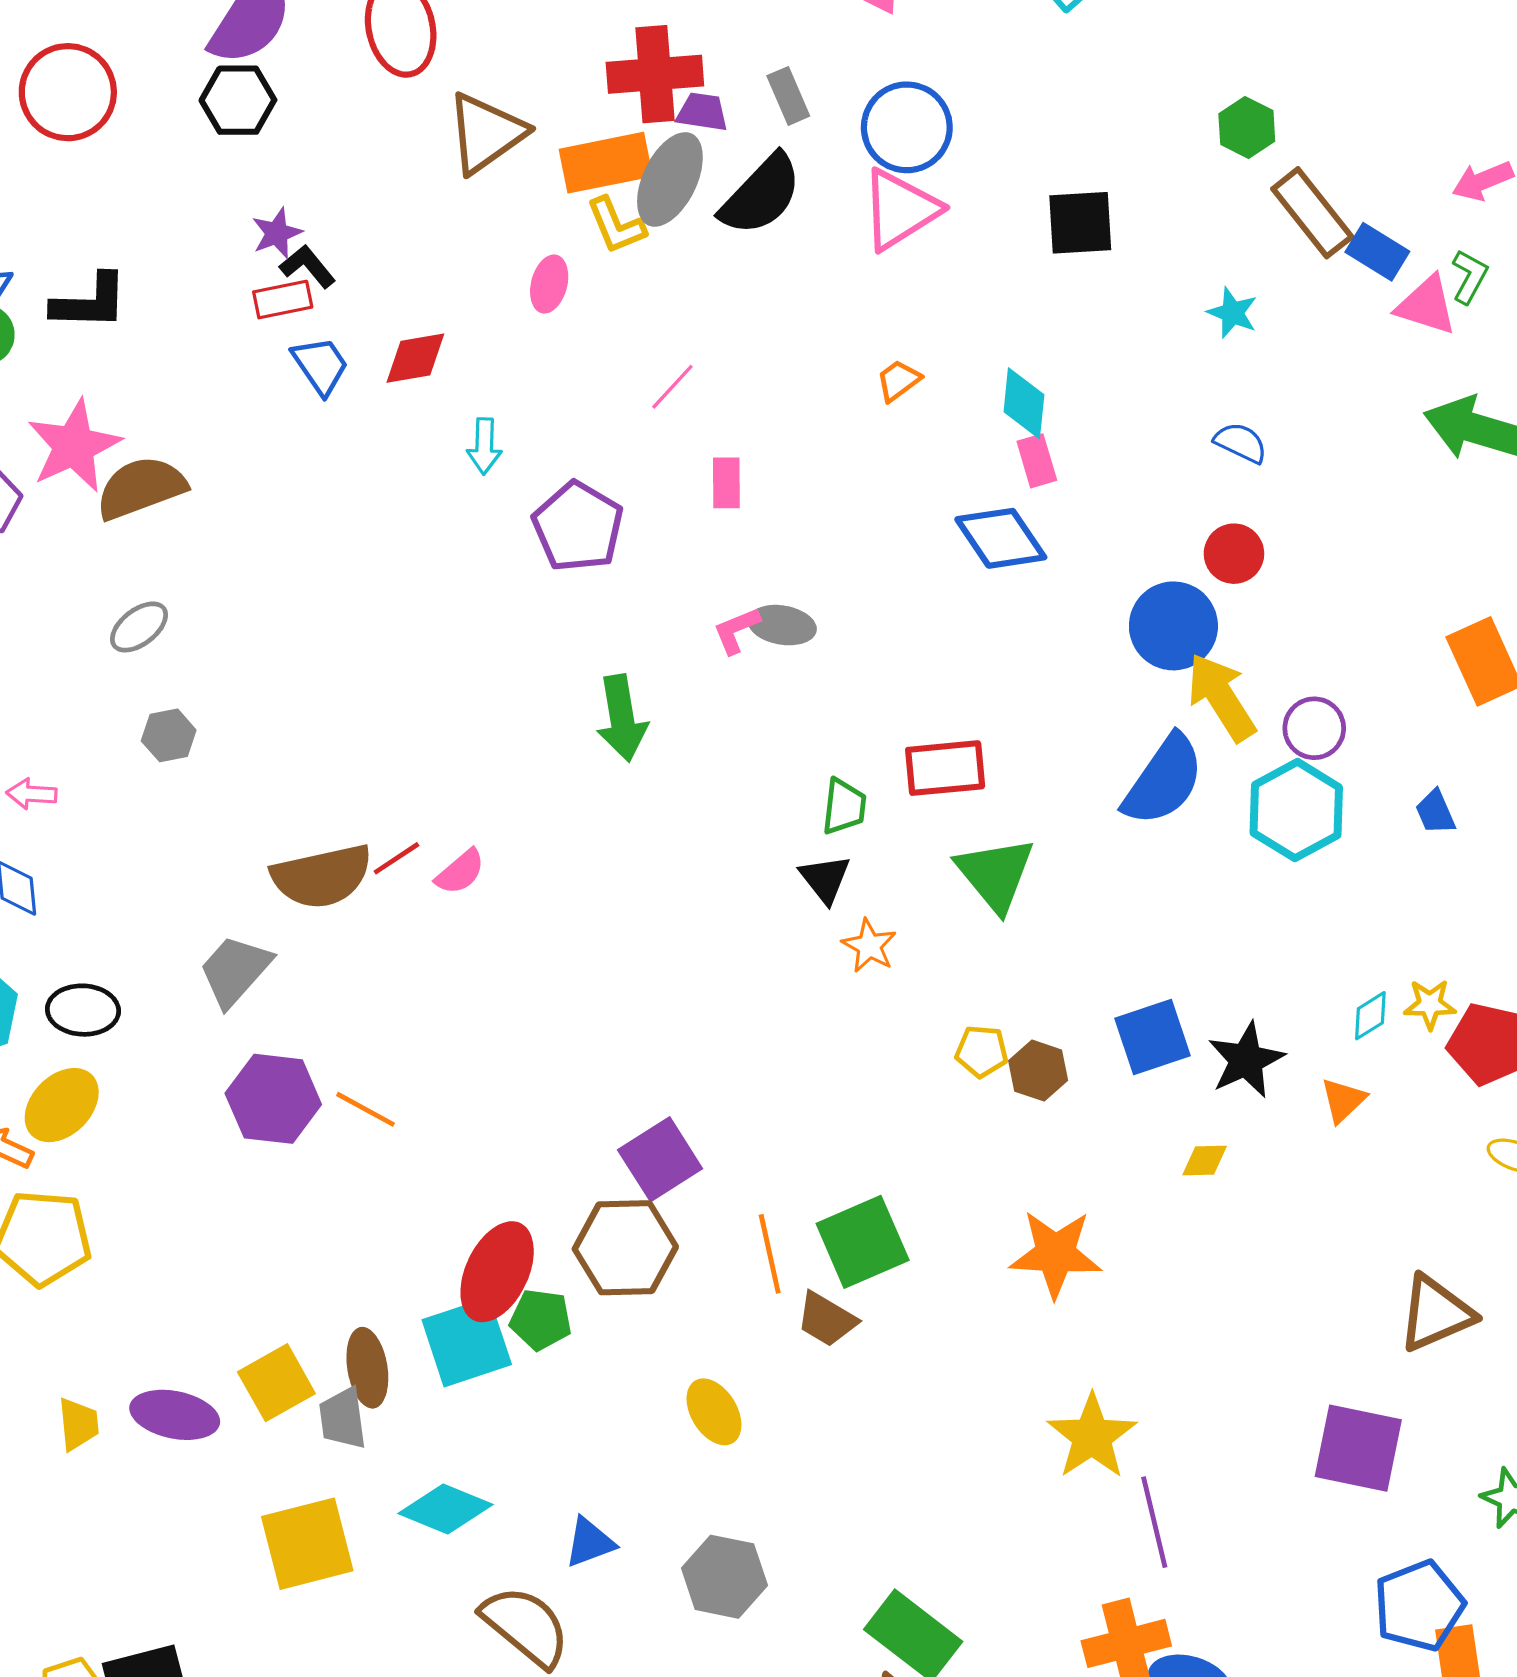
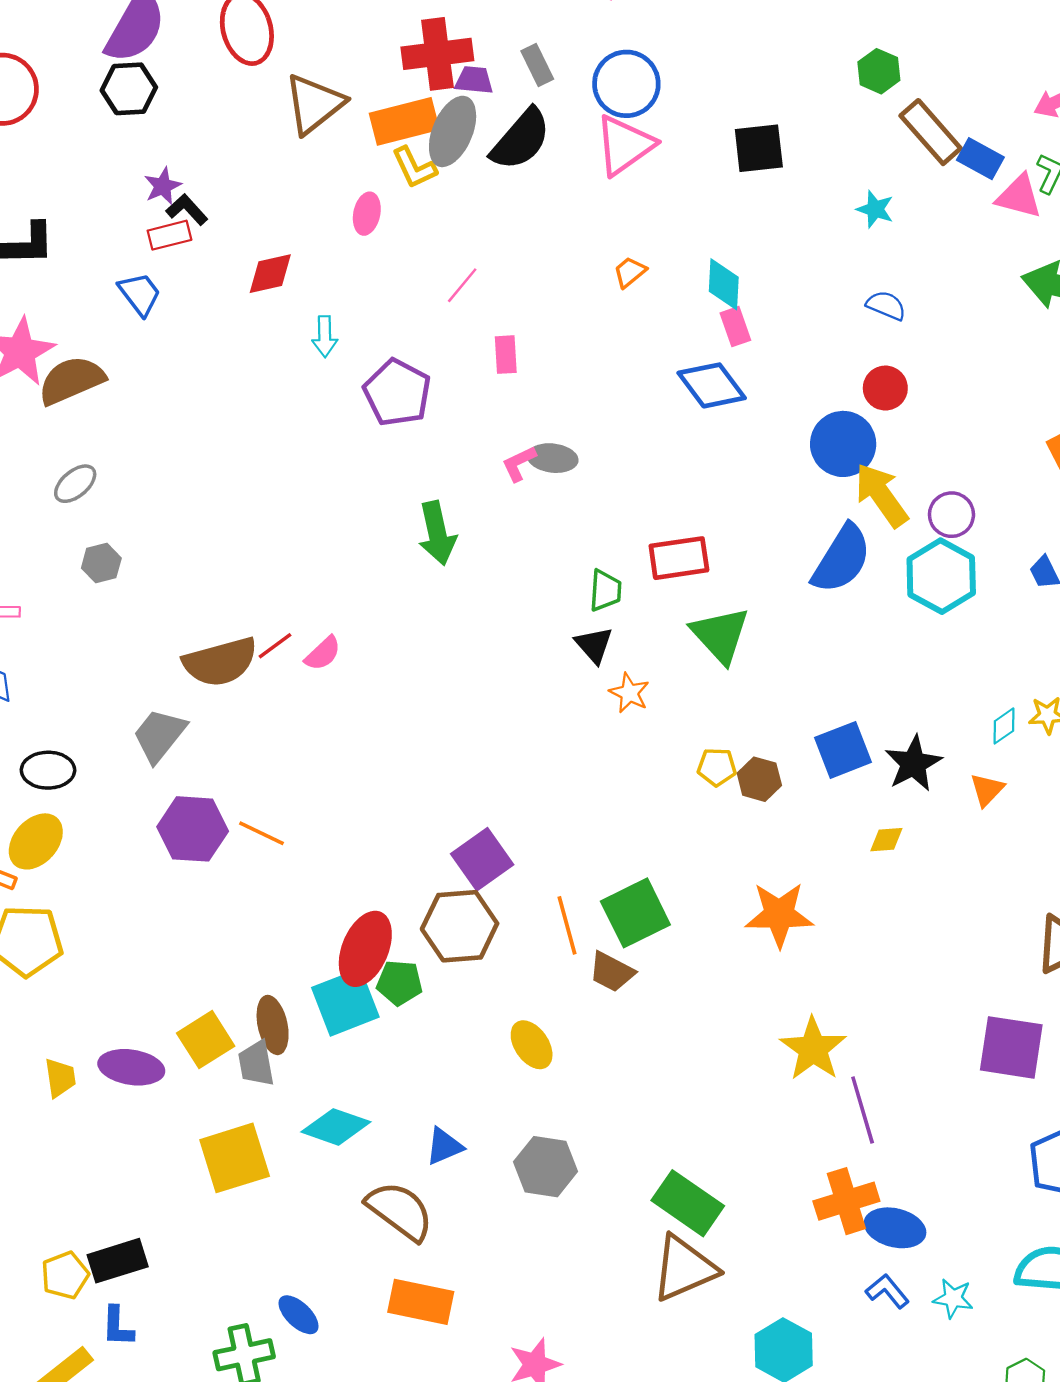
blue trapezoid: (320, 366) -> (140, 294), moved

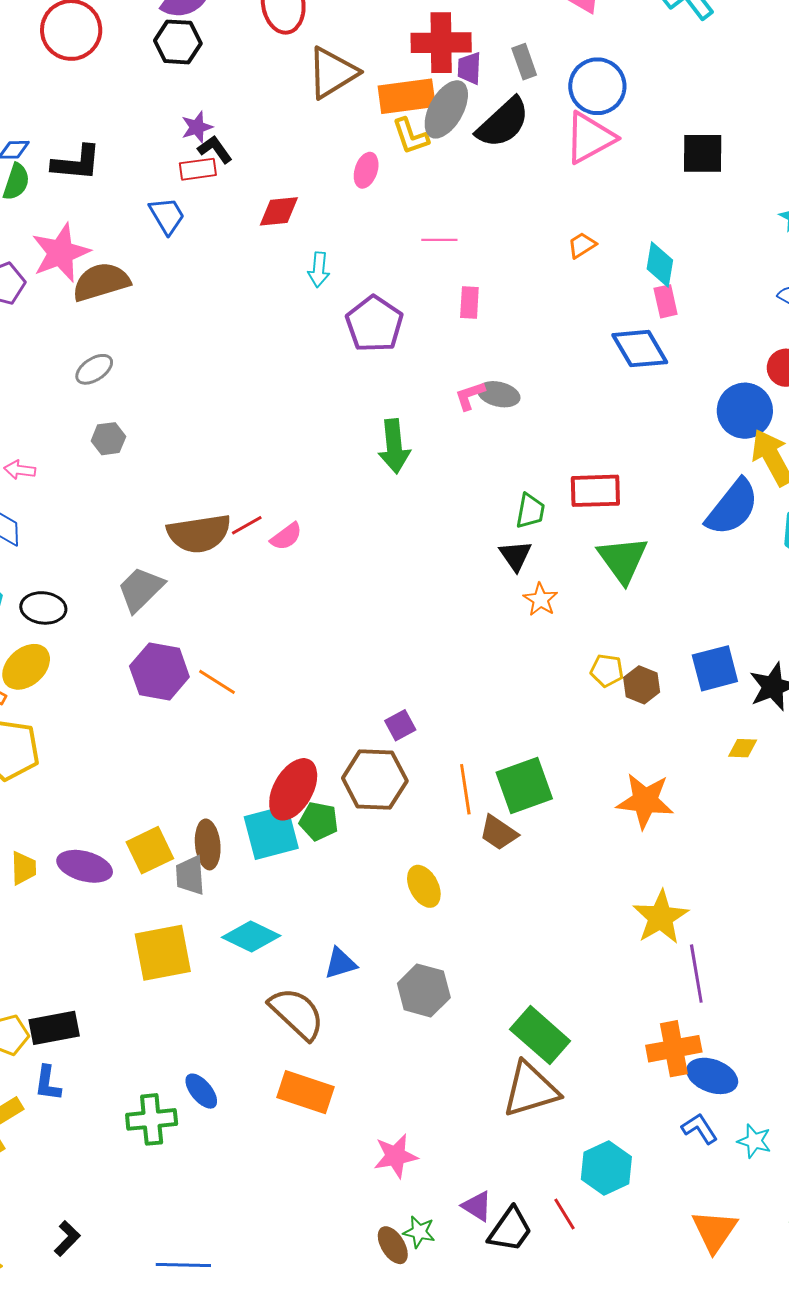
purple trapezoid: (474, 80) -> (469, 68), turned -100
pink line: (462, 285) -> (439, 240), turned 44
purple square: (482, 859) -> (400, 725), size x0.6

